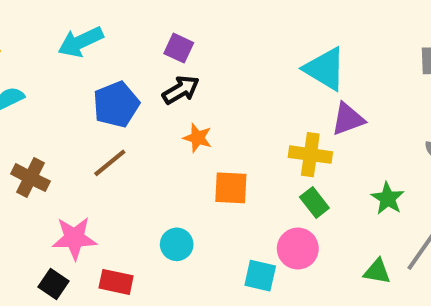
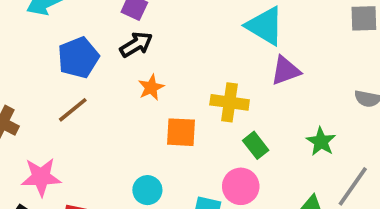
orange star: (198, 138) -> (151, 87), turned 30
yellow cross: (310, 155) -> (230, 102), moved
cyan circle: (177, 244) -> (147, 190), moved

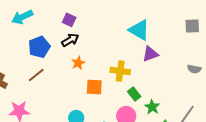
green star: (321, 142) -> (152, 107), moved

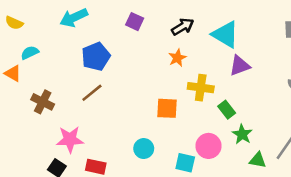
black arrow: (70, 40) -> (183, 27), moved
orange star: (78, 63) -> (177, 58), moved
green rectangle: (134, 94) -> (227, 110), moved

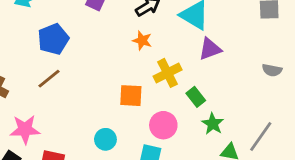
orange star: (177, 58) -> (142, 40), turned -30
yellow cross: (201, 88) -> (168, 73), turned -35
pink circle: (208, 146) -> (163, 125), moved

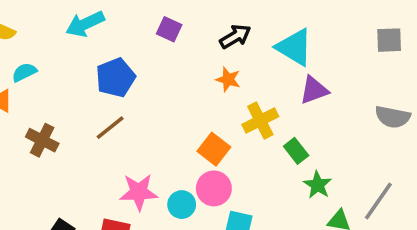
gray semicircle: (272, 70) -> (393, 117), size x1.4
orange square: (131, 96) -> (214, 149), turned 35
pink circle: (163, 125) -> (214, 188), moved
pink star: (25, 129) -> (139, 192), moved

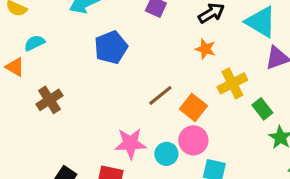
brown line: (110, 128) -> (160, 95), moved
brown cross: (42, 140) -> (49, 100), turned 30

